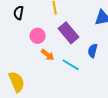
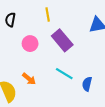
blue semicircle: (93, 51) -> (87, 84), moved
orange arrow: (48, 55) -> (29, 79), moved

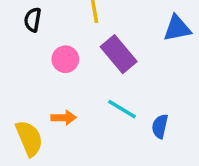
orange arrow: (29, 79) -> (64, 118), turned -40

